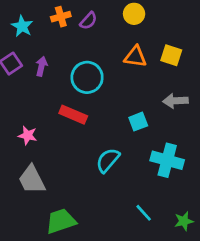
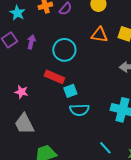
cyan square: (138, 122) -> (70, 91), moved
cyan semicircle: (108, 160) -> (79, 110), turned -132

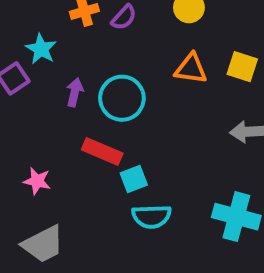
cyan star: (17, 13) -> (41, 49), moved
purple arrow: (31, 42) -> (75, 92), moved
gray trapezoid: (24, 124) -> (43, 244), turned -90

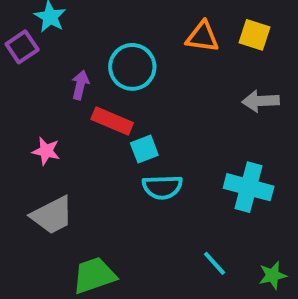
purple arrow: (75, 92) -> (80, 85), moved

